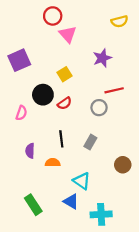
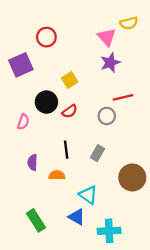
red circle: (53, 16) -> (46, 37), moved
pink triangle: (68, 34) -> (107, 37), moved
brown circle: (123, 165) -> (132, 177), size x1.5

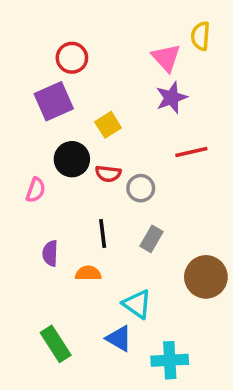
yellow semicircle: (129, 23) -> (200, 36), turned 108
purple square: (21, 65) -> (54, 101), moved
red semicircle: (70, 111) -> (108, 174), turned 42
gray circle: (107, 116) -> (141, 188), moved

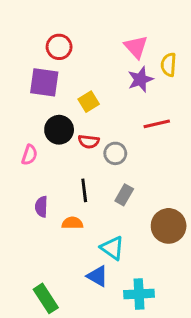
yellow semicircle: (200, 36) -> (169, 65), moved
purple square: (54, 101) -> (44, 82), turned 32
green rectangle: (56, 344) -> (46, 298), moved

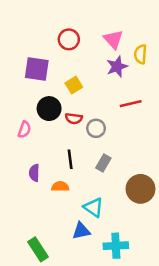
red circle: (59, 47) -> (69, 39), moved
blue triangle: (98, 276) -> (81, 231), turned -42

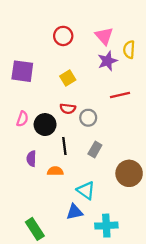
purple square: (37, 69) -> (22, 71), moved
black circle: (49, 109) -> (45, 125), moved

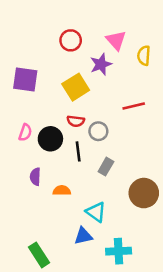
purple star: (107, 61) -> (101, 64), moved
yellow square: (68, 78) -> (76, 87), size x1.5
black line: (64, 146) -> (78, 151), moved

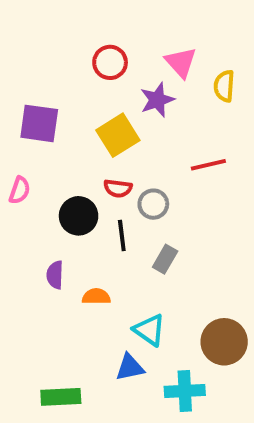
pink semicircle: (25, 132) -> (20, 190), moved
brown circle: (144, 193) -> (224, 342), moved
green rectangle: (39, 255) -> (61, 397), turned -60

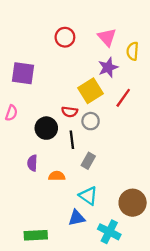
purple star: (157, 100) -> (108, 67), moved
yellow square: (118, 135) -> (91, 91), moved
red line: (208, 165) -> (123, 98), turned -42
gray rectangle: (165, 259) -> (88, 161), moved
cyan cross: (185, 391) -> (109, 232), turned 30

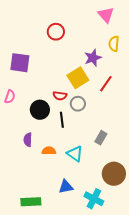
pink triangle: (107, 37) -> (106, 15), moved
gray rectangle: (88, 161) -> (101, 138), moved
cyan triangle: (88, 196) -> (75, 154), moved

